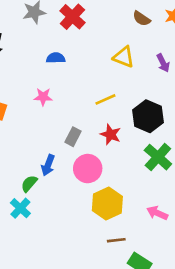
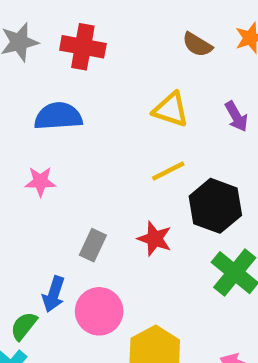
red cross: (72, 17) -> (83, 47), turned -30
blue semicircle: (56, 58) -> (58, 116), size x1.5
yellow line: (105, 99) -> (168, 171), moved
pink circle: (88, 169) -> (99, 311), moved

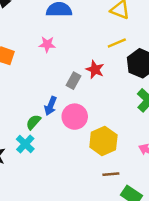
red star: (155, 239) -> (95, 70), moved

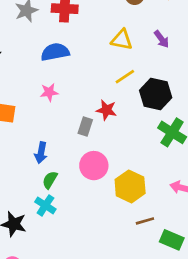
blue arrow: (51, 106) -> (41, 153), moved

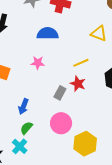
yellow line: (125, 77) -> (81, 63), moved

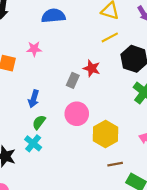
pink star: (38, 63) -> (34, 49), moved
yellow line: (81, 63) -> (110, 37), moved

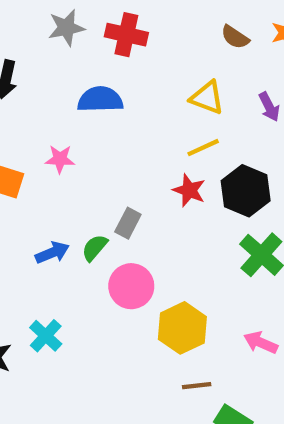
red star: (92, 68) -> (189, 190), moved
blue arrow: (34, 99) -> (52, 253), turned -133
green semicircle: (39, 122) -> (95, 248), moved

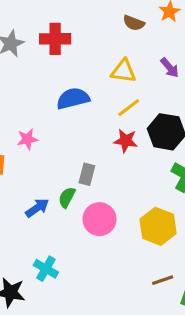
blue semicircle: (100, 99) -> (73, 98), moved
yellow hexagon: (182, 328) -> (158, 226), moved

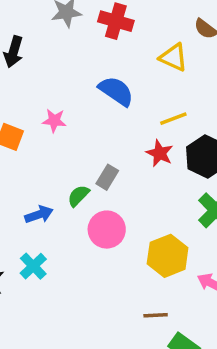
yellow triangle: (124, 71) -> (173, 57), moved
blue semicircle: (73, 98) -> (116, 91), turned 32
blue arrow: (37, 208) -> (39, 215), moved

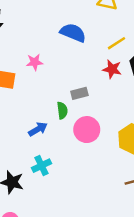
gray rectangle: (107, 177) -> (79, 93), turned 56
green semicircle: (78, 196) -> (62, 110), turned 140
cyan cross: (33, 266) -> (41, 166), turned 30

